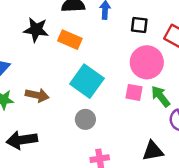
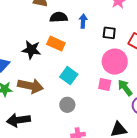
black star: (36, 30) -> (31, 50), moved
cyan square: (87, 81) -> (69, 76), size x0.7
brown arrow: (37, 95) -> (31, 86), size x1.4

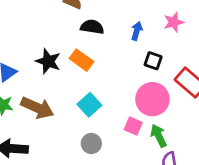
blue arrow: (83, 21) -> (137, 31), moved
gray circle: (67, 105) -> (91, 143), moved

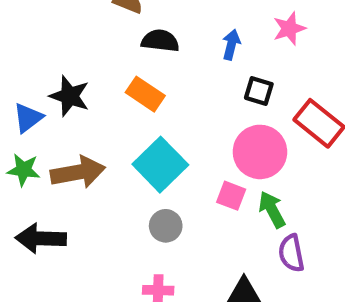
black star: (48, 61) -> (70, 96), moved
cyan square: (89, 105) -> (160, 165), size x1.4
brown arrow: (37, 108) -> (78, 172), turned -32

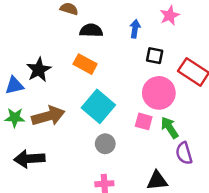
black star: (70, 96) -> (39, 70), turned 30
blue triangle: (28, 118) -> (14, 85), turned 30

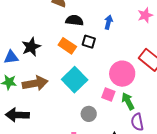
pink star: (170, 15) -> (145, 15), moved
black square: (155, 56) -> (89, 42), moved
gray circle: (105, 144) -> (89, 114), moved

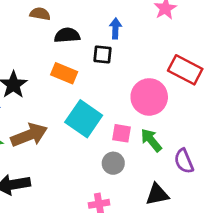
black square: (89, 42) -> (102, 55), moved
pink square: (108, 94) -> (121, 133), moved
green arrow: (128, 101) -> (151, 140), moved

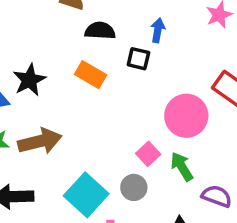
cyan square: (84, 119) -> (86, 195), moved
pink square: (121, 133) -> (148, 154), turned 30
purple semicircle: (184, 161) -> (217, 196), turned 125

